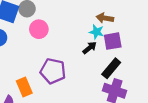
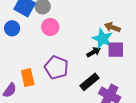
cyan star: (97, 32) -> (103, 39), size x1.5
black rectangle: (111, 68) -> (90, 82), moved

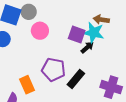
purple square: (116, 50) -> (77, 35), moved, turned 30
black rectangle: (90, 82) -> (76, 79), moved

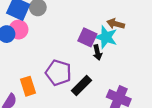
pink circle: (40, 31) -> (18, 30), moved
black arrow: (87, 47) -> (97, 52), turned 112

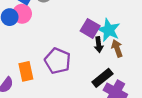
brown arrow: (116, 24) -> (117, 48), moved, turned 49
black rectangle: (82, 85) -> (102, 78), moved

